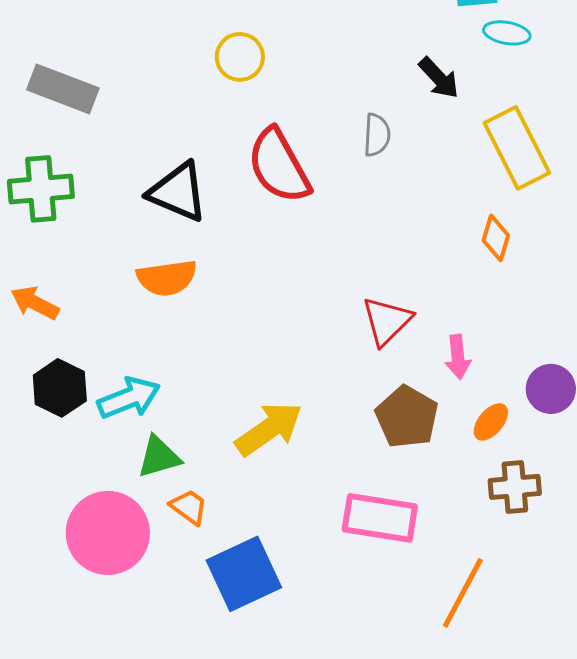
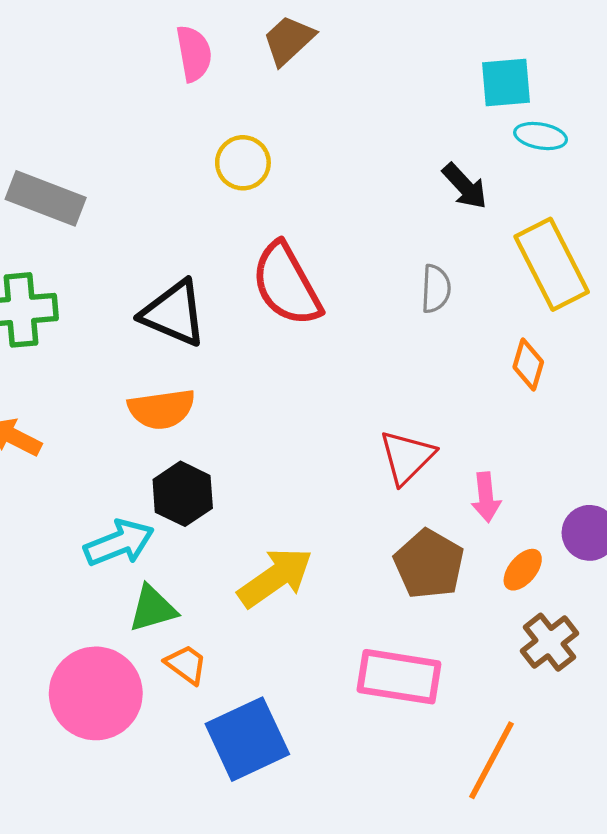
gray semicircle: (377, 135) -> (436, 289), moved
black hexagon: (60, 388) -> (183, 494), moved
brown cross: (515, 487) -> (549, 642), turned -33

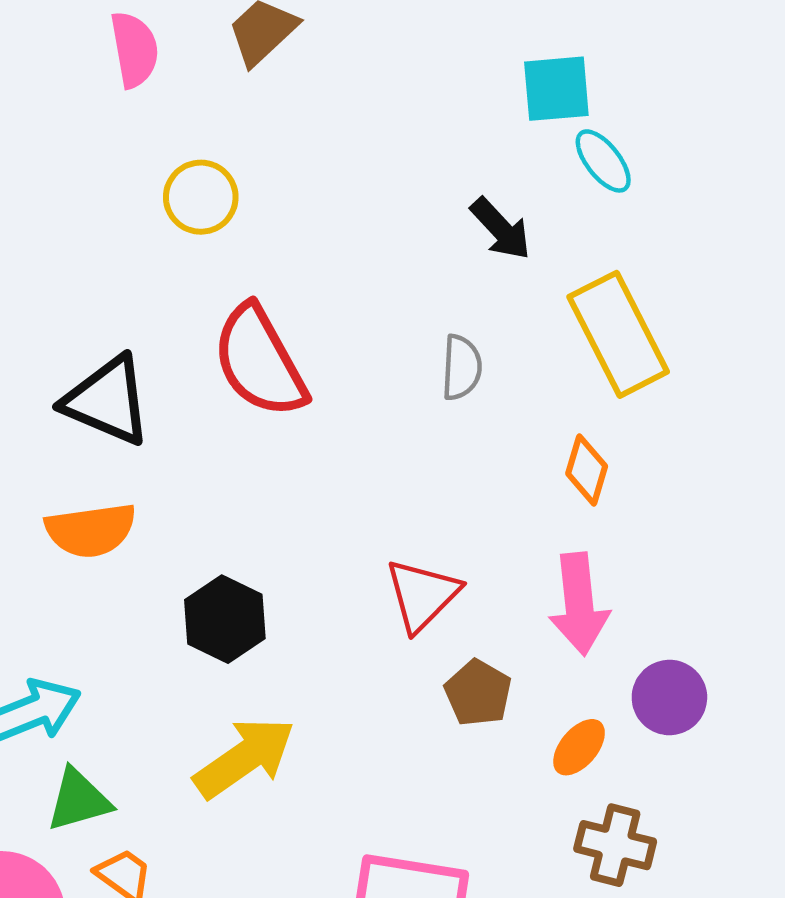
cyan ellipse: (541, 136) -> (603, 161), turned 42
black hexagon: (183, 494) -> (225, 619), moved
pink arrow: (486, 497) -> (579, 604), moved, size x1.5
brown pentagon: (429, 564) -> (478, 693), moved, size x0.7
brown cross: (549, 642) -> (615, 845), turned -38

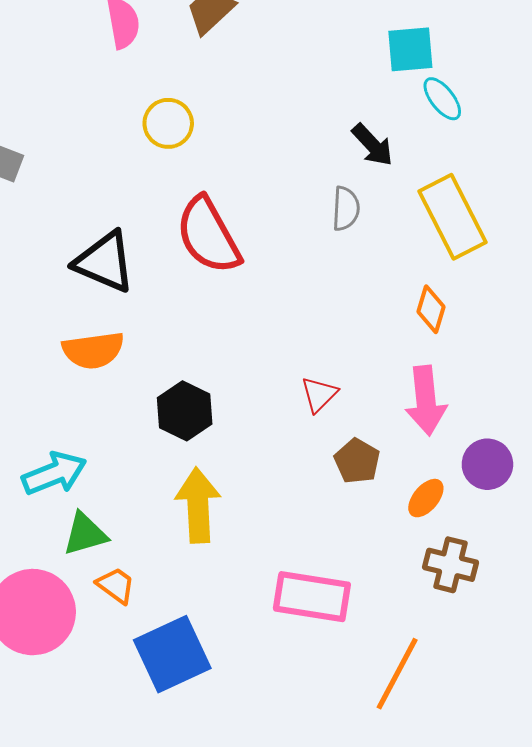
gray semicircle: (461, 367) -> (346, 209), moved
red triangle: (422, 595) -> (319, 394), size x0.7
yellow arrow: (244, 758) -> (198, 505), turned -58

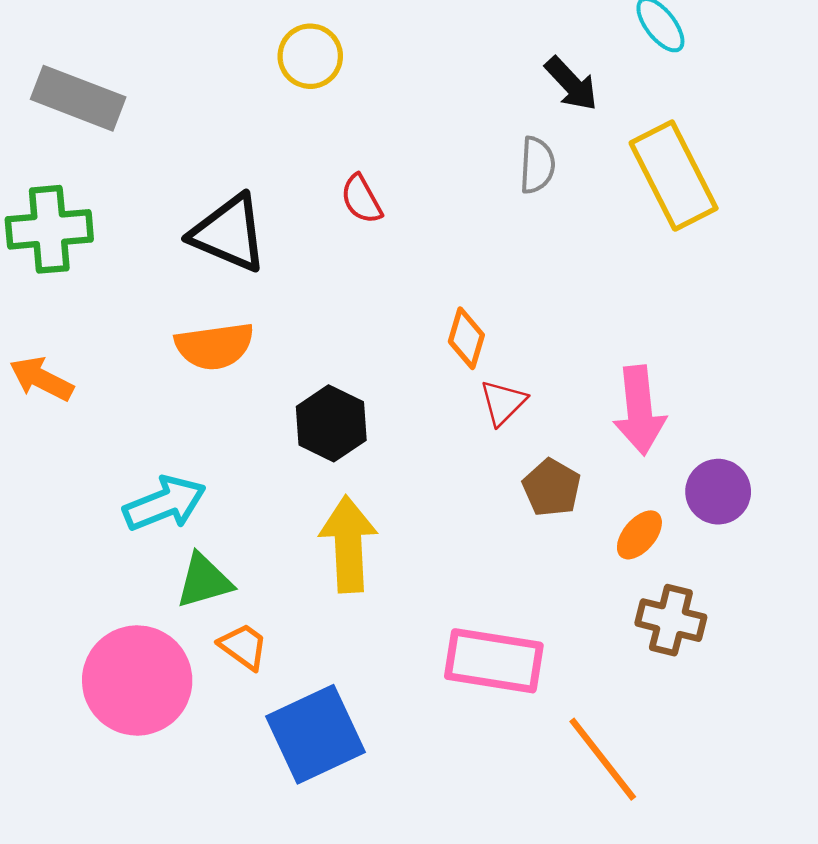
red semicircle: (208, 235) -> (361, 199), size x0.5
orange diamond: (431, 309) -> (466, 338), moved
orange line: (397, 674) -> (603, 759), turned -66

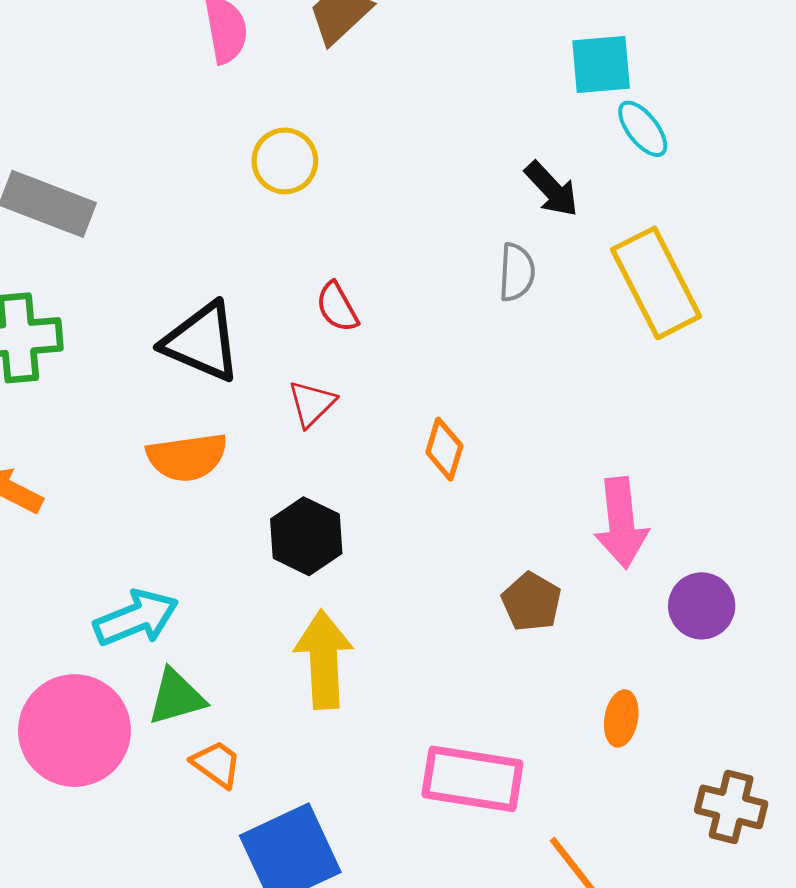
red triangle: (503, 402) -> (312, 404), moved
orange ellipse: (639, 535) -> (621, 718), moved, turned -30
brown cross: (671, 620) -> (731, 807), moved
pink circle: (137, 680) -> (74, 731), moved

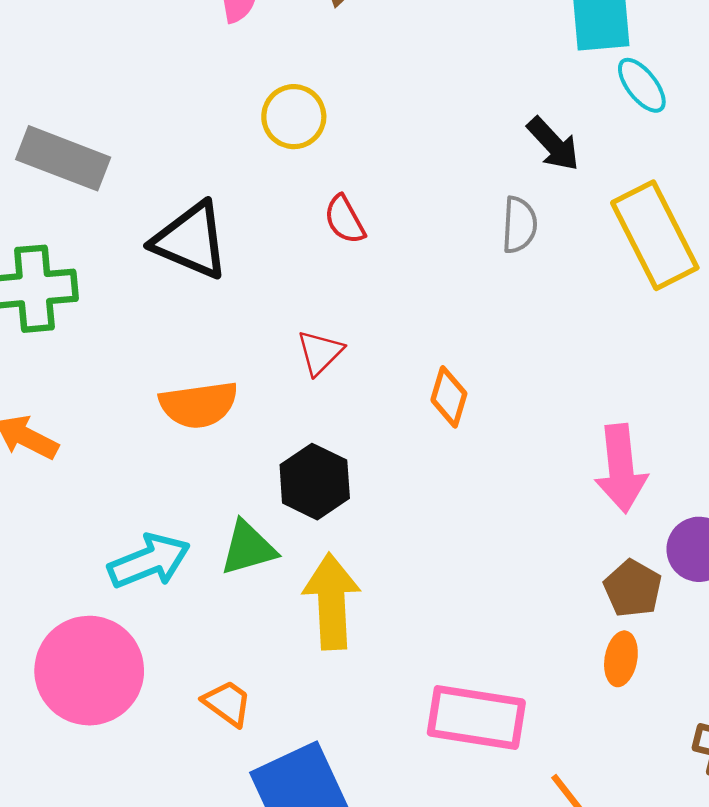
red semicircle: (337, 307) -> (345, 220), moved
black triangle: (202, 342) -> (191, 240), moved
brown pentagon: (531, 602) -> (633, 588), moved
green triangle: (176, 697) -> (248, 548), moved

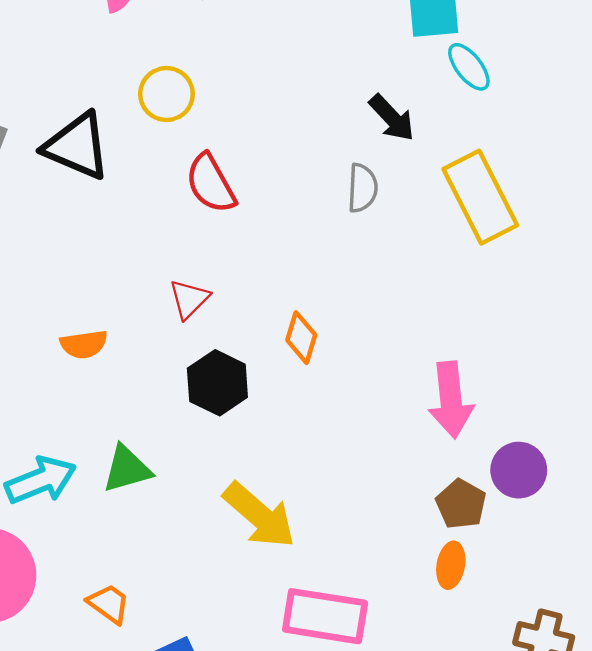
red semicircle: (345, 220) -> (211, 183), size x1.4
black triangle: (191, 240) -> (77, 146), moved
orange semicircle: (199, 405) -> (84, 344), size x0.7
black hexagon: (315, 482) -> (217, 383), moved
yellow arrow: (332, 601) -> (259, 515), moved, turned 134

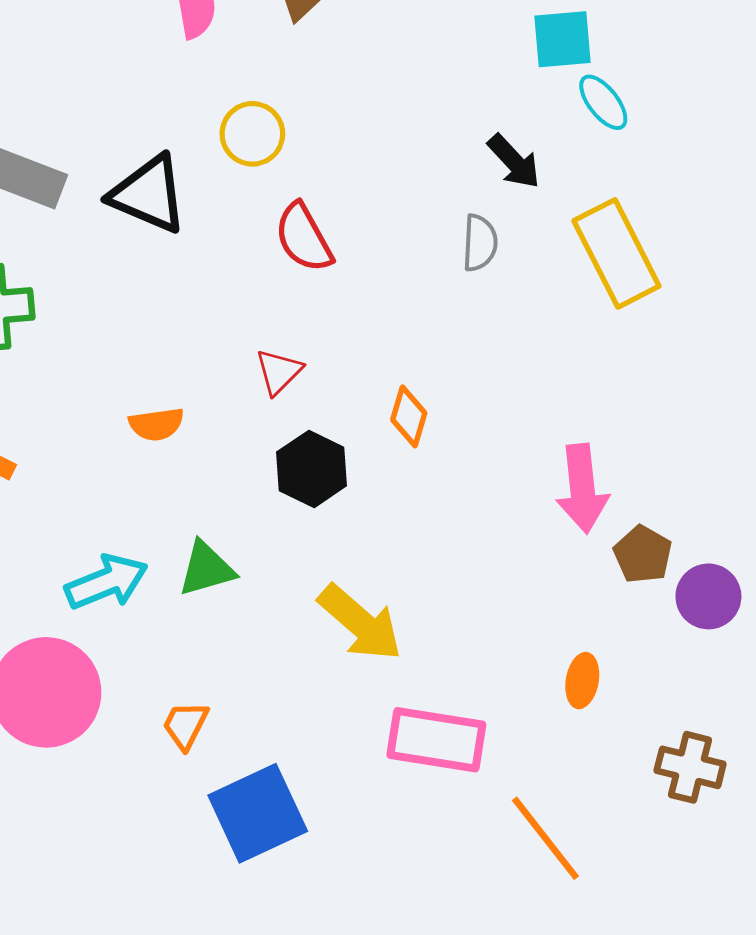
purple circle: (519, 470) -> (708, 596), moved
brown pentagon: (461, 504) -> (643, 554), moved
orange trapezoid: (109, 604) -> (185, 725), turned -99

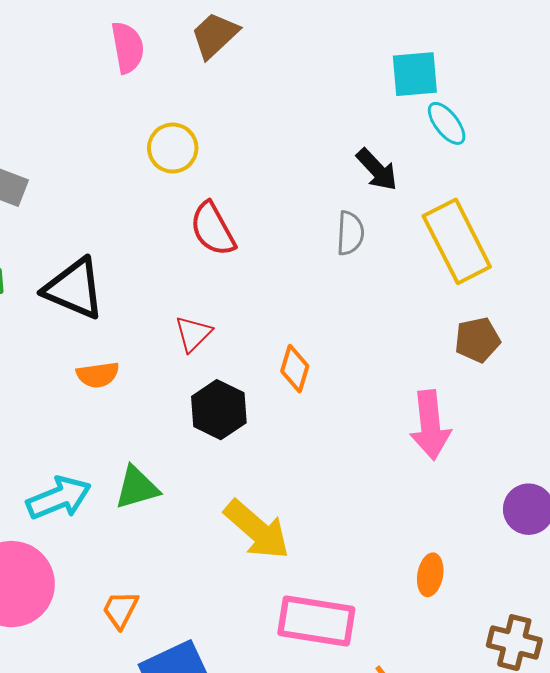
black triangle: (149, 194) -> (74, 289), moved
brown pentagon: (643, 554) -> (477, 340), moved, turned 30

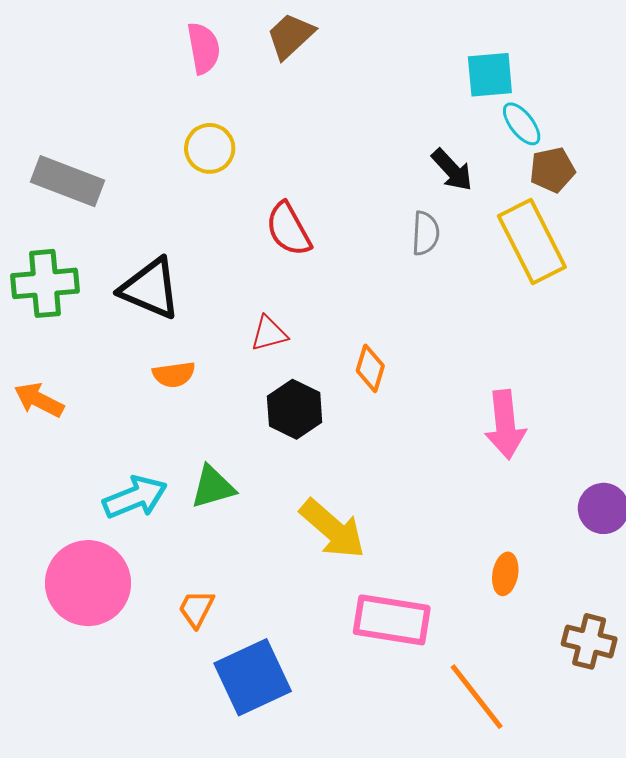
yellow circle: (173, 148) -> (210, 148), moved
red triangle: (193, 334) -> (269, 334), turned 30
brown pentagon: (477, 340) -> (552, 170), moved

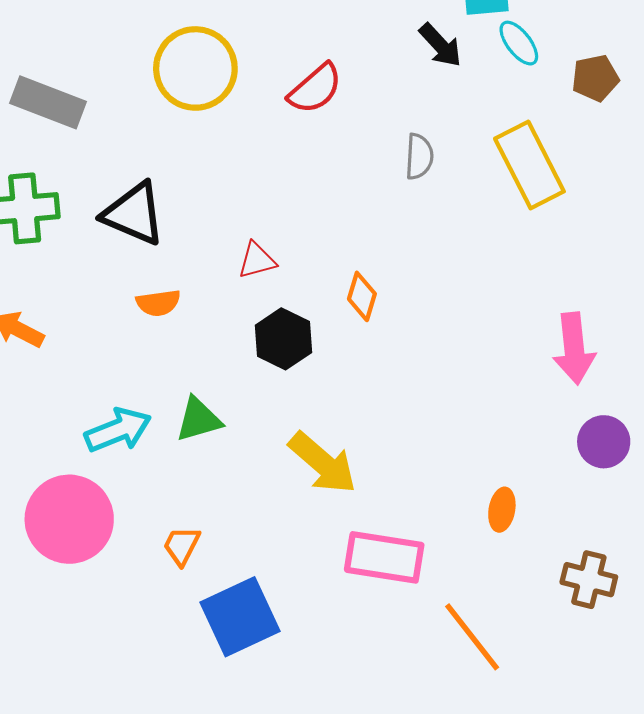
yellow circle: (210, 148) -> (195, 68), size x1.6
black arrow: (452, 170) -> (440, 45), moved
brown pentagon: (552, 170) -> (595, 78), moved
red semicircle: (288, 229) -> (315, 89), moved, turned -102
pink arrow: (505, 425) -> (574, 348), moved

